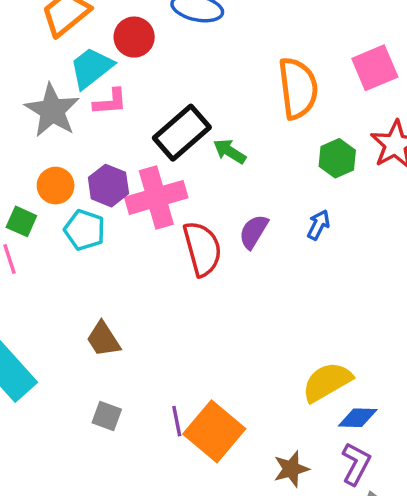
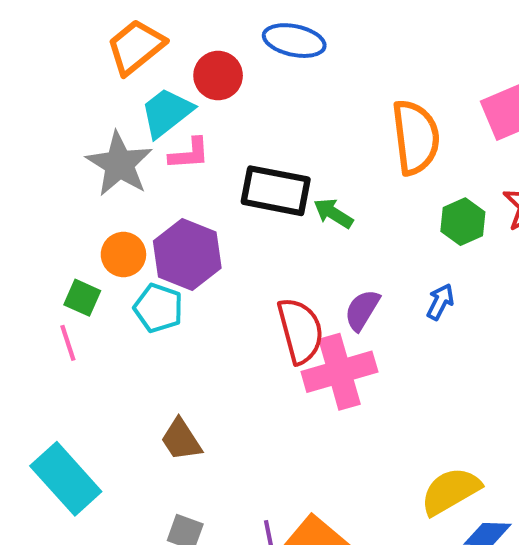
black rectangle: (182, 133) -> (276, 191), turned 52
purple hexagon: (108, 186) -> (187, 254), size x1.4
pink cross: (156, 197) -> (339, 372), moved

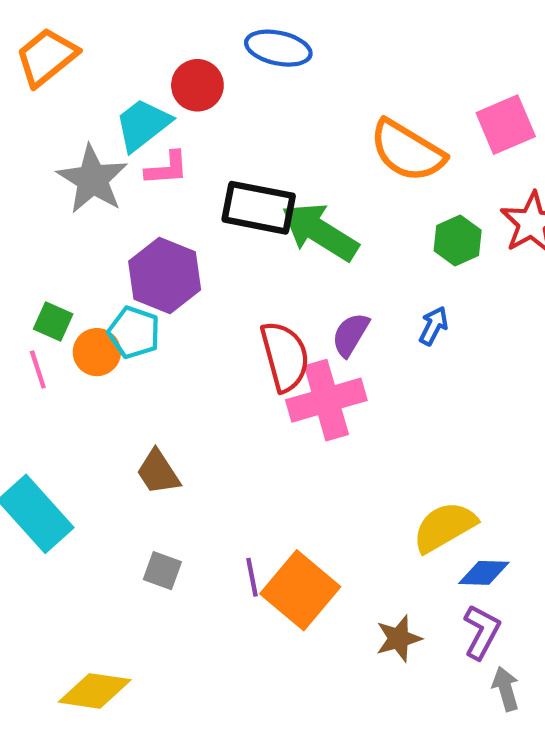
orange trapezoid: (136, 47) -> (47, 57), moved
orange semicircle: (416, 137) -> (407, 151), turned 128
green arrow: (333, 213) -> (320, 232), size x1.8
orange circle: (123, 254) -> (97, 352), moved

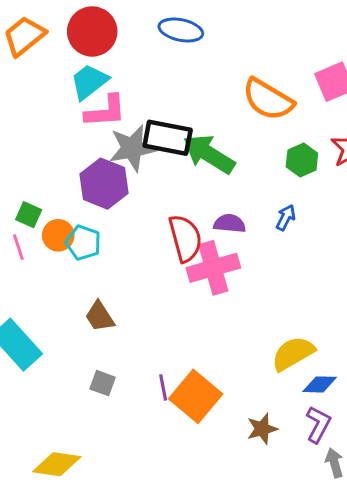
red circle: (197, 85) -> (92, 31), moved, size x1.4
pink L-shape: (167, 168) -> (105, 111), size x1.4
gray star: (92, 179) -> (132, 148), moved, turned 30
cyan pentagon: (134, 332) -> (83, 243), moved
purple semicircle: (350, 335) -> (230, 223), turned 64

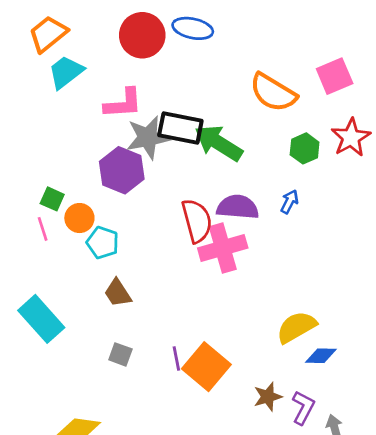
red circle: (92, 31) -> (142, 35), moved
cyan trapezoid: (89, 82) -> (66, 72), moved
purple semicircle: (230, 223) -> (238, 207), size x1.4
cyan pentagon: (83, 243) -> (103, 243), moved
purple L-shape: (318, 424) -> (303, 408), moved

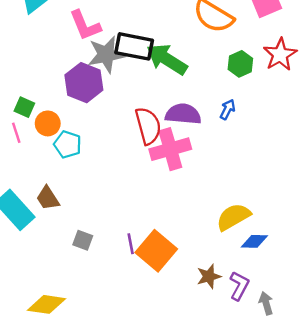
pink L-shape: (123, 103) -> (85, 25), turned 72
brown trapezoid: (118, 293) -> (48, 198), moved

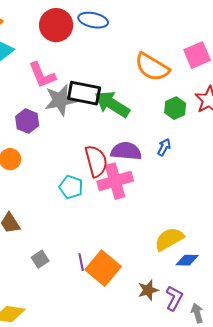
purple hexagon: (84, 83) -> (27, 121), moved, size x0.7
cyan pentagon: (68, 144) -> (71, 187), moved
gray square: (83, 240) -> (40, 259), turned 36

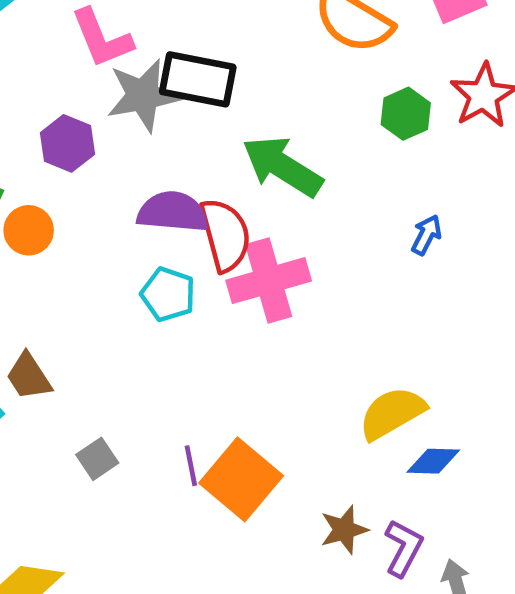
green arrow: (112, 104) -> (282, 166), moved
blue arrow: (164, 147) -> (426, 235), moved
purple semicircle: (126, 151) -> (173, 212), moved

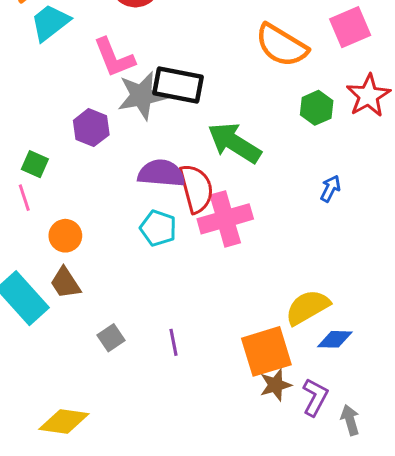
orange circle: (29, 230) -> (65, 236), moved
orange square: (241, 479) -> (266, 351), moved, turned 33

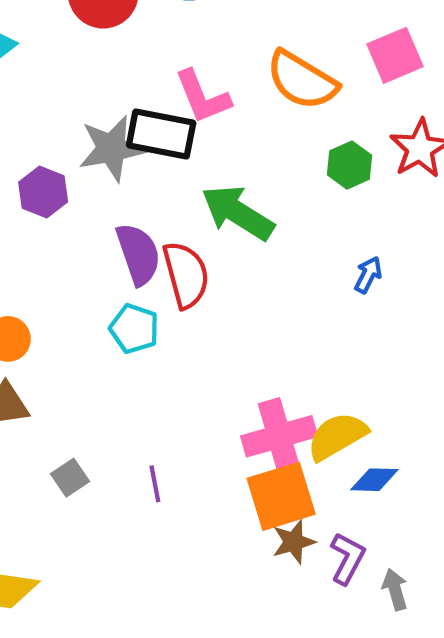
pink L-shape: (114, 58) -> (203, 97), moved
purple semicircle: (161, 173) -> (138, 254), turned 66
pink cross: (225, 219) -> (279, 436), moved

